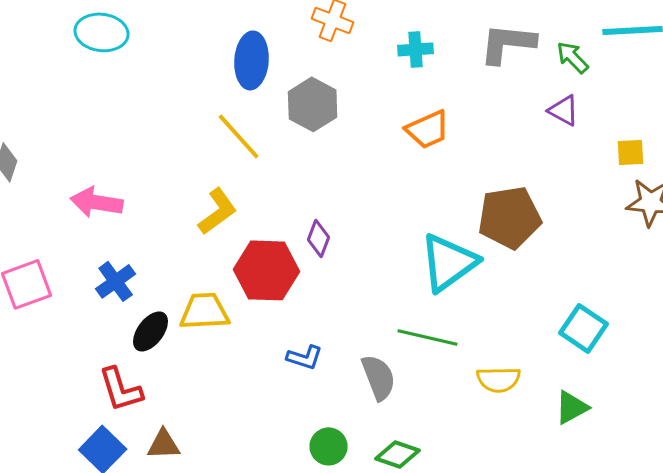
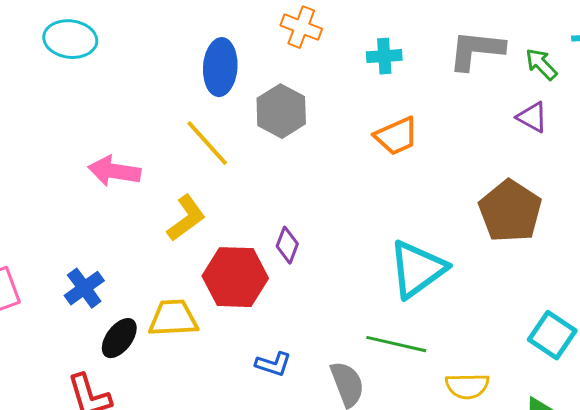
pink arrow: (97, 202) -> (114, 171), moved
brown pentagon: (510, 217) -> (510, 211), moved, turned -30

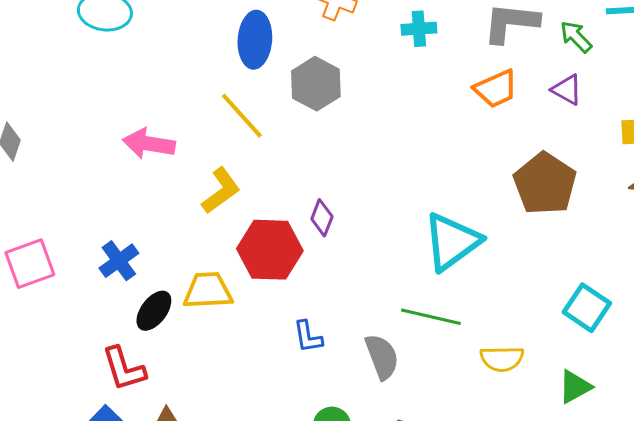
orange trapezoid: (396, 136) -> (496, 89), moved
blue L-shape: (273, 364) -> (308, 337), turned 63

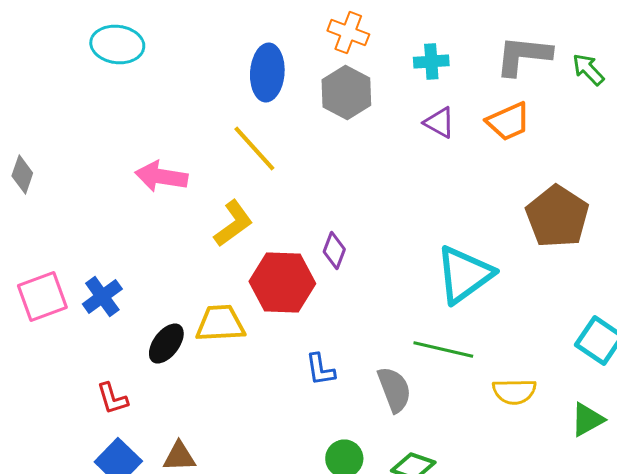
gray hexagon: (316, 84) -> (346, 92), moved
purple triangle: (567, 90) -> (439, 122), moved
blue cross: (119, 261) -> (102, 296), moved
red L-shape: (124, 369) -> (112, 398), moved, size x0.7

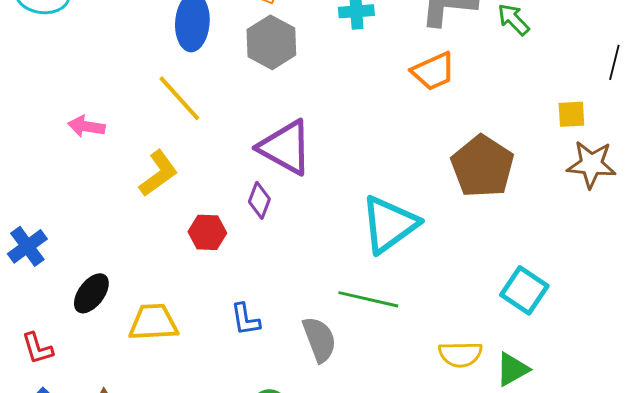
purple triangle: (439, 122) -> (285, 147), moved, size x1.8
pink arrow: (161, 176) -> (86, 126), size x0.7
red hexagon: (282, 282) -> (207, 232), size x0.6
yellow trapezoid: (220, 324) -> (153, 322), moved
yellow semicircle: (514, 392) -> (460, 354), moved

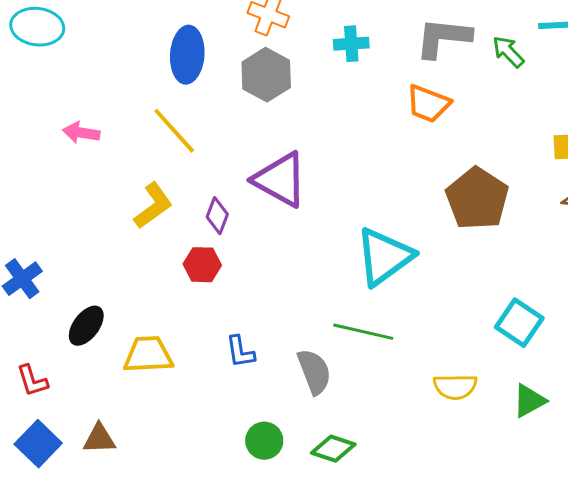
orange trapezoid: (433, 71) -> (428, 104), turned 45
pink arrow: (86, 126) -> (81, 133), moved
purple diamond: (259, 200) -> (217, 216), moved
green triangle: (512, 369) -> (529, 401), moved

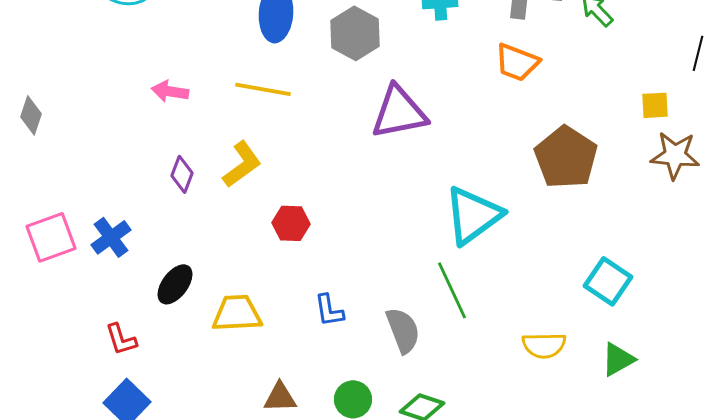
yellow line: (174, 131) -> (263, 89), turned -38
purple triangle: (280, 180) -> (399, 112), moved, turned -40
purple diamond: (217, 216) -> (182, 174), moved
green line: (363, 332) -> (452, 290), turned 52
brown triangle: (99, 439) -> (280, 397), moved

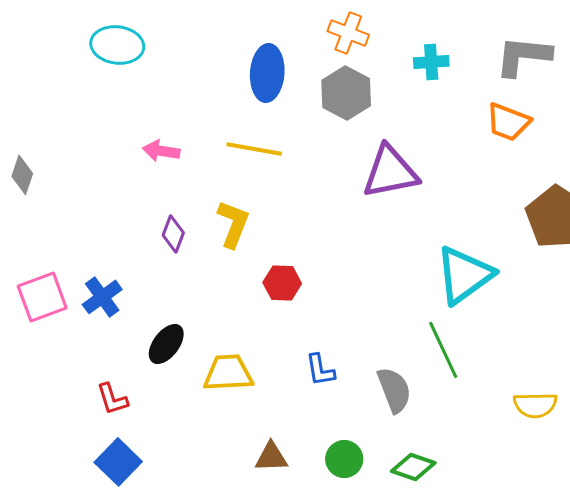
yellow L-shape: (242, 164) -> (233, 224), turned -33

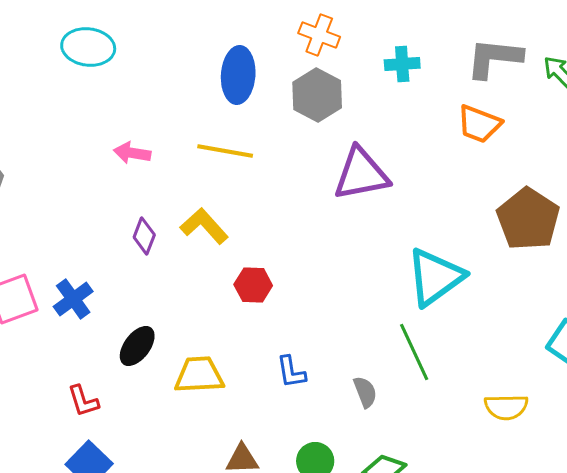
yellow L-shape: (233, 224) -> (204, 226), turned -63
gray semicircle: (394, 390) -> (365, 392), size x0.7

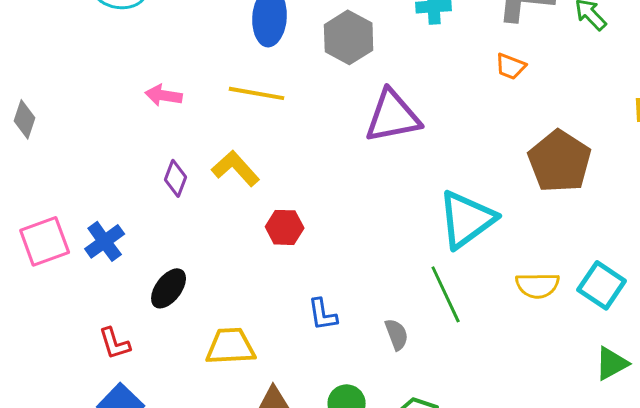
orange trapezoid: (479, 124) -> (511, 66), size x0.7
yellow trapezoid: (199, 375) -> (231, 346), moved
yellow semicircle: (506, 407) -> (538, 285), moved

